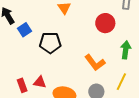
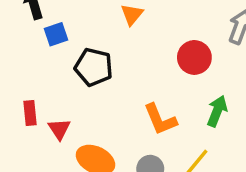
red triangle: (40, 82) -> (59, 129), turned 32
red rectangle: (22, 85) -> (30, 113), moved

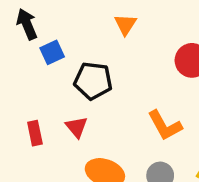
red triangle: (59, 129) -> (77, 127), moved

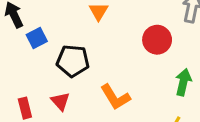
orange L-shape: (165, 125) -> (115, 97), moved

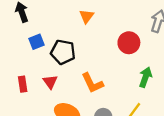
blue square: (37, 38) -> (36, 42), moved

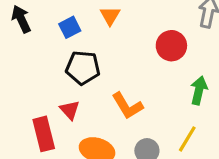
blue square: (36, 42) -> (70, 27), moved
red rectangle: (23, 84) -> (44, 134), moved, size x1.5

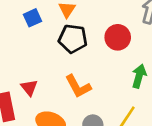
black pentagon: (83, 68) -> (73, 39), moved

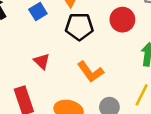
red triangle: (29, 88) -> (42, 61), moved

